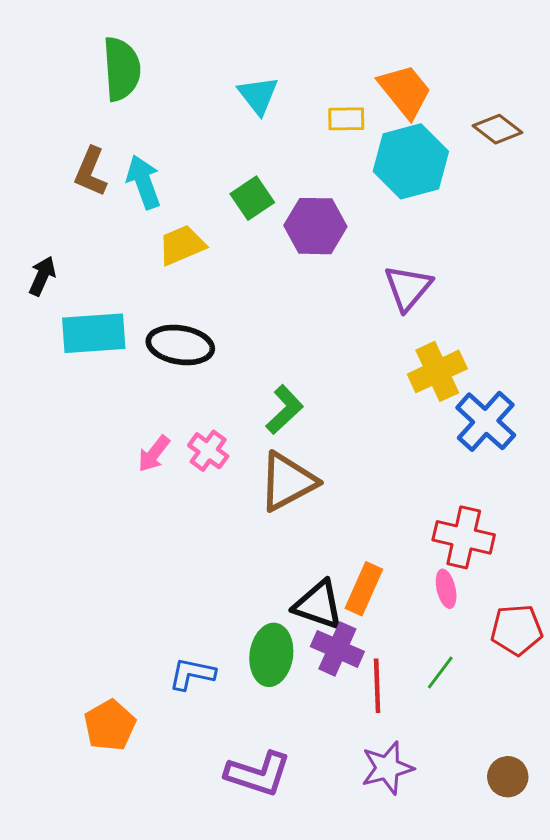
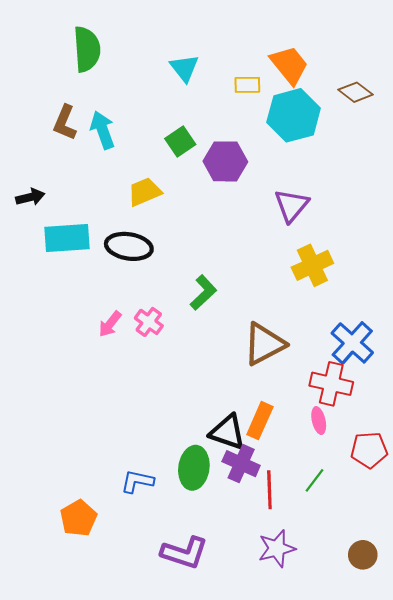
yellow trapezoid: (182, 245) -> (145, 192), moved
black arrow: (42, 276) -> (30, 197), turned 52
blue cross: (486, 421) -> (352, 343), moved
brown triangle: (287, 482) -> (264, 344), moved

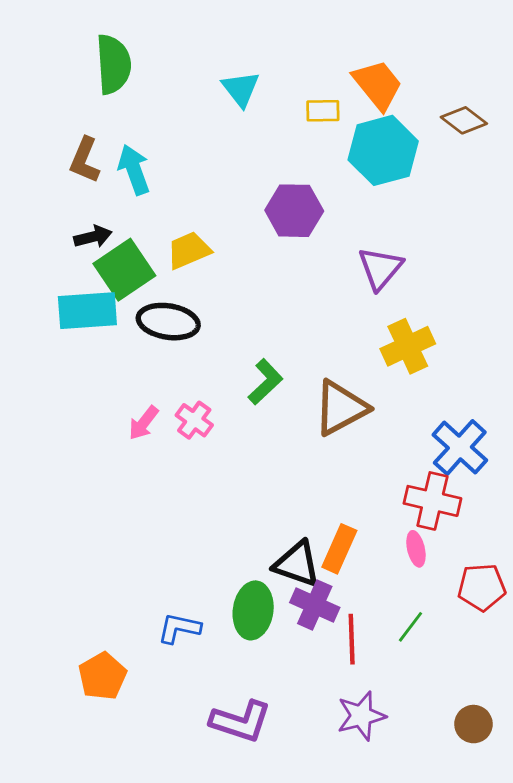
green square: (180, 142) -> (124, 270), moved, size x1.5
black arrow: (30, 197) -> (93, 237), moved
brown triangle: (264, 344) -> (341, 408), moved

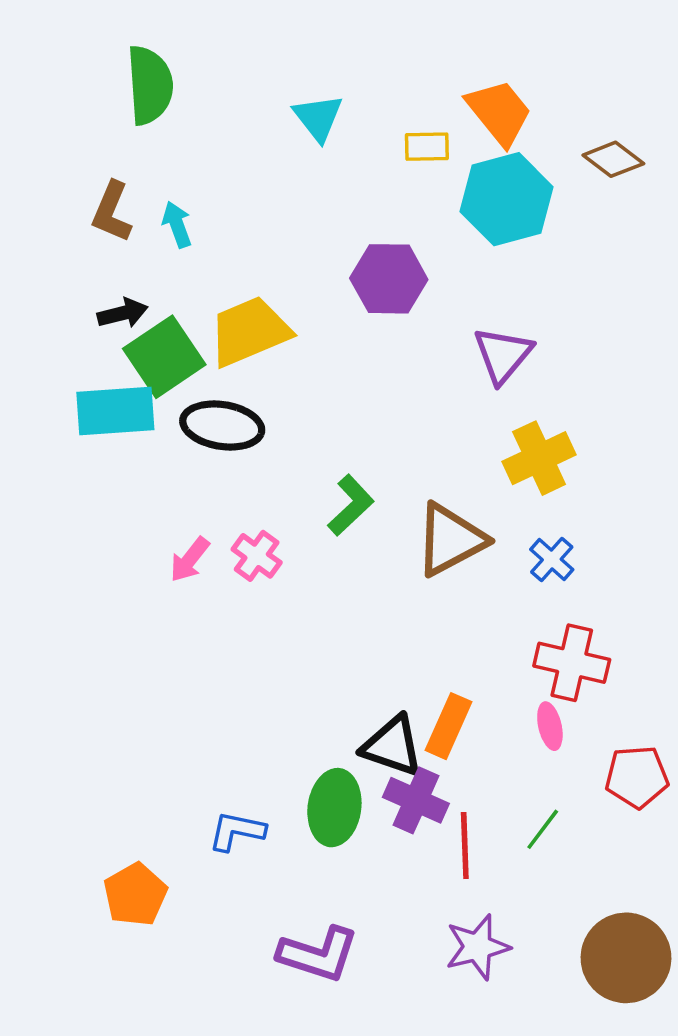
cyan arrow: (134, 170) -> (177, 225), size x0.7
yellow trapezoid: (189, 250) -> (249, 331), size x1.4
blue cross: (460, 448) -> (552, 560), moved, size x0.6
brown circle: (473, 724) -> (626, 958), size x1.8

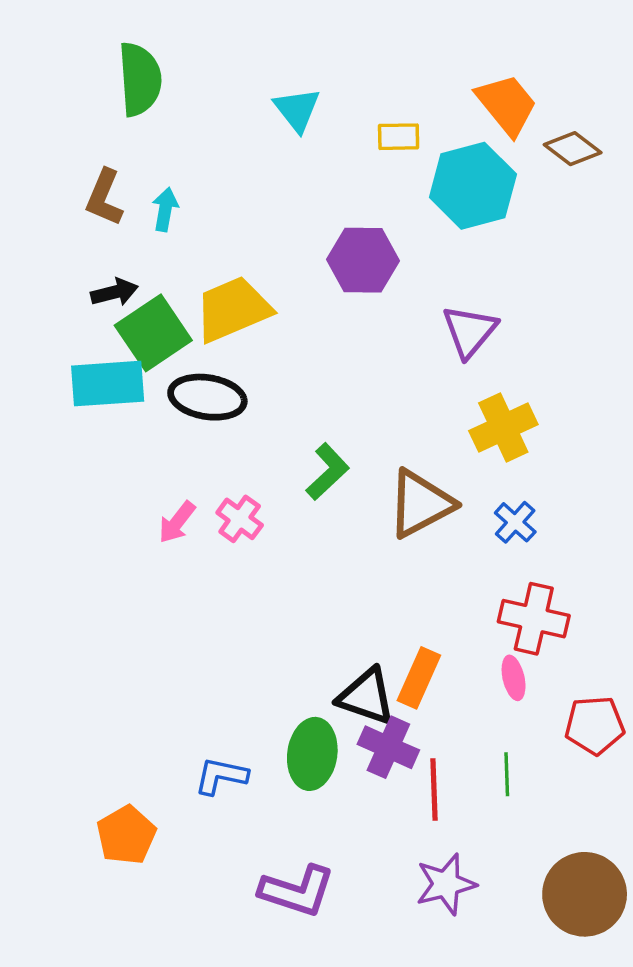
orange trapezoid: (499, 112) -> (507, 105), moved
cyan arrow: (177, 225) -> (165, 209), turned 30
green line: (543, 829) -> (507, 774), turned -39

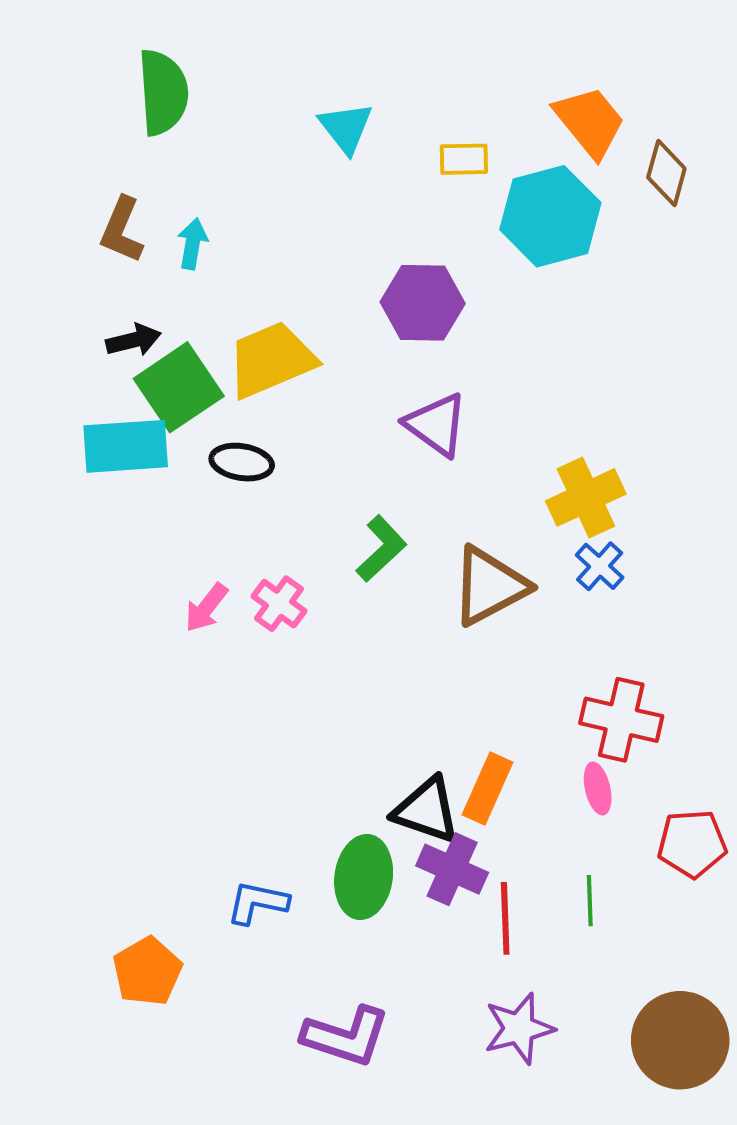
brown diamond: (573, 149) -> (666, 173), turned 68
purple triangle: (470, 331) -> (436, 425), moved, turned -34
black ellipse: (207, 397) -> (242, 462), size x0.7
blue cross: (515, 522) -> (600, 566), moved

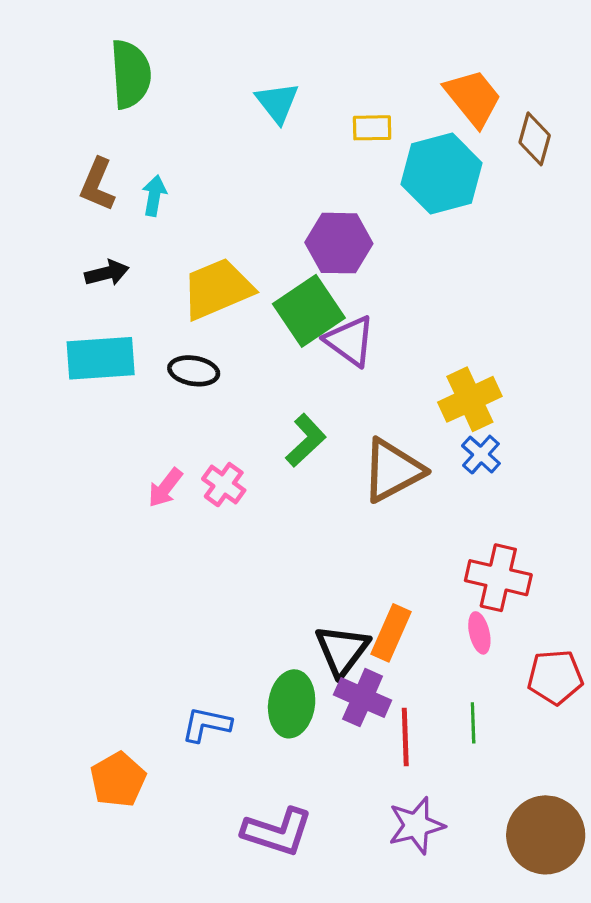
green square: (179, 387) -> (309, 311), moved
black triangle: (427, 810) -> (342, 650), turned 48

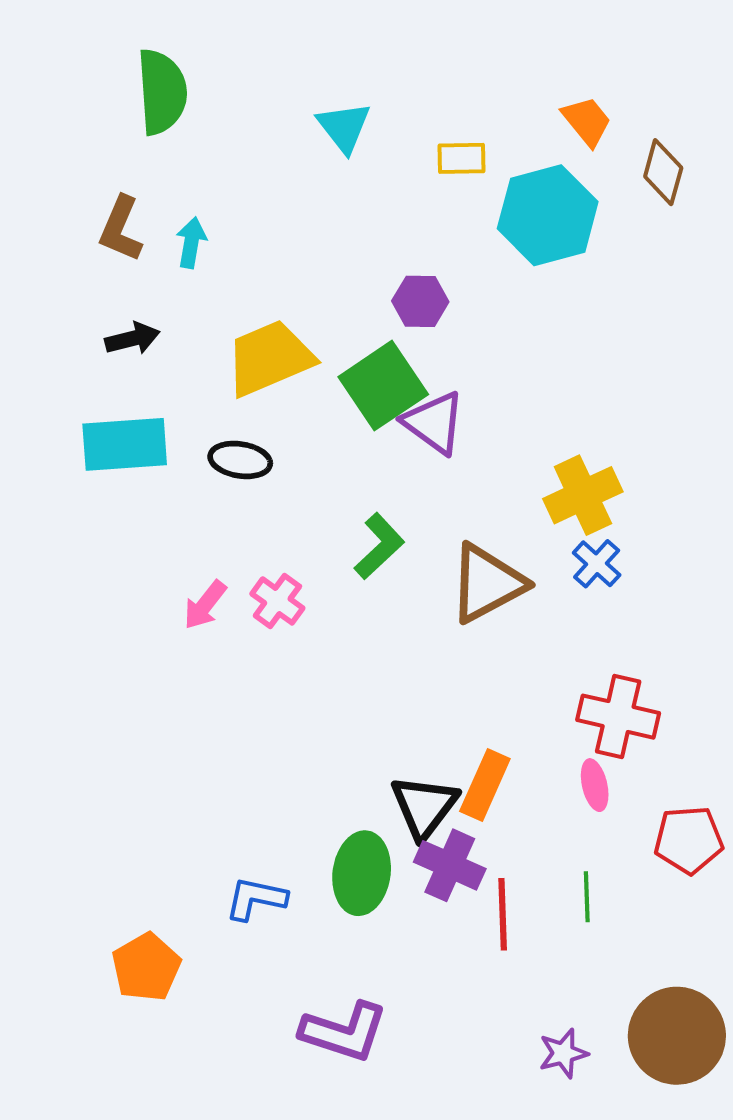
orange trapezoid: (473, 98) -> (587, 121), size x0.7
purple hexagon: (339, 243) -> (420, 301), size x0.7
purple star: (416, 825) -> (563, 1053), moved, size x0.7

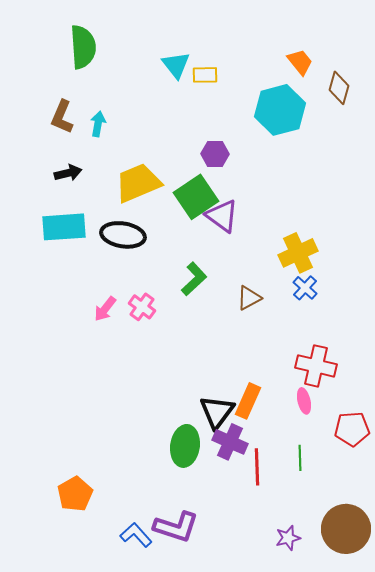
yellow rectangle: (461, 158) -> (205, 75), moved
black ellipse: (240, 460) -> (123, 235), size x1.4
brown triangle: (487, 583) -> (249, 298), size x0.6
blue L-shape: (256, 899) -> (136, 535), moved, turned 36

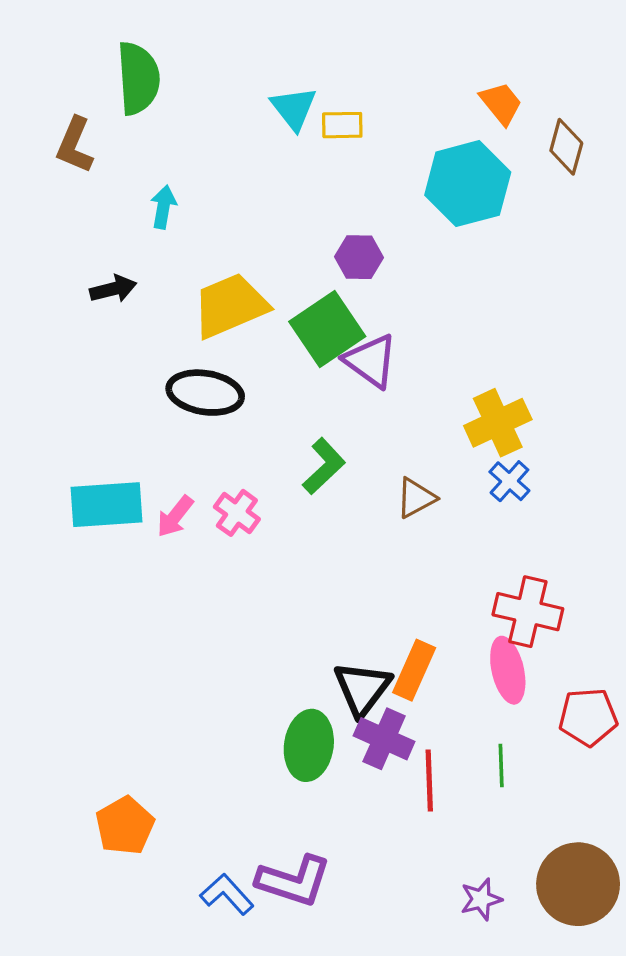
brown L-shape: (62, 117) -> (75, 145), moved
cyan rectangle: (64, 227) -> (106, 505), moved
pink ellipse: (304, 401) -> (508, 670), size x1.5

